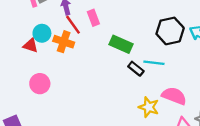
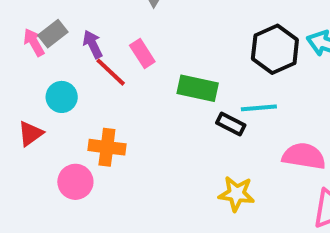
orange cross: (64, 42) -> (107, 147), moved
red triangle: (31, 45) -> (30, 134), moved, turned -42
yellow star: (149, 107) -> (236, 194), moved

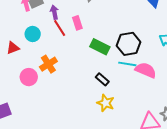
black hexagon: (275, 49) -> (129, 44), moved
black rectangle: (231, 124) -> (102, 79), moved
orange cross: (107, 147) -> (48, 64), turned 36
pink semicircle: (304, 156) -> (146, 70), moved

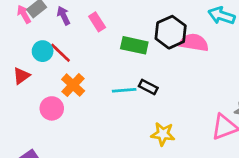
red line: (60, 28) -> (60, 53), moved
cyan line: (127, 64) -> (124, 90), moved
pink semicircle: (146, 70) -> (194, 43), moved
yellow star: (106, 103) -> (163, 134), moved

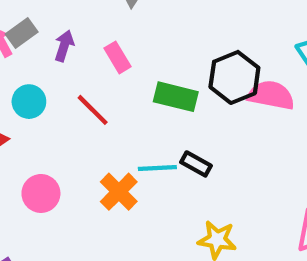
purple arrow: (64, 16) -> (64, 46), turned 42
red line: (60, 53) -> (93, 110), moved
orange cross: (73, 85) -> (119, 192), moved

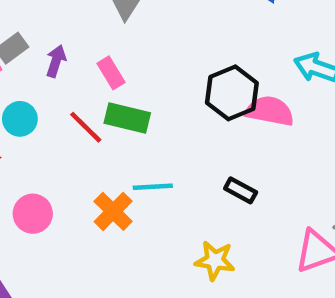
green rectangle: (176, 97) -> (127, 118), moved
black rectangle: (196, 164) -> (241, 190), moved

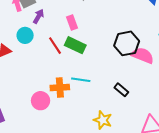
purple arrow: (56, 61) -> (38, 16), moved
orange cross: (113, 211) -> (60, 88), turned 30
pink circle: (33, 214) -> (41, 101), moved

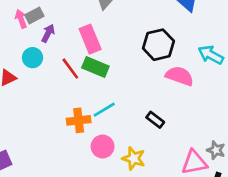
pink rectangle: (72, 23) -> (90, 39), size x1.5
black hexagon: (127, 43) -> (158, 45), moved
cyan line: (81, 80) -> (104, 110), turned -36
pink circle: (41, 101) -> (103, 147), moved

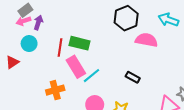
pink arrow: (21, 19) -> (23, 21), moved, turned -80
pink rectangle: (90, 39) -> (76, 67), moved
red line: (70, 69) -> (60, 47), turned 54
orange cross: (79, 120) -> (55, 90), moved

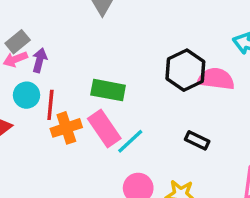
black hexagon: (126, 18) -> (185, 70), moved
red line: (60, 47) -> (50, 105), moved
orange cross: (55, 90) -> (66, 128), moved

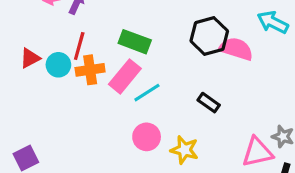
cyan circle: (27, 95) -> (58, 65), moved
pink rectangle: (104, 128) -> (125, 76), turned 64

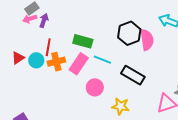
pink semicircle: (236, 49) -> (147, 40), turned 70
cyan line: (147, 93) -> (102, 60), moved, turned 60
black rectangle: (209, 103) -> (133, 75), size x1.6
pink circle: (147, 137) -> (95, 87), moved

